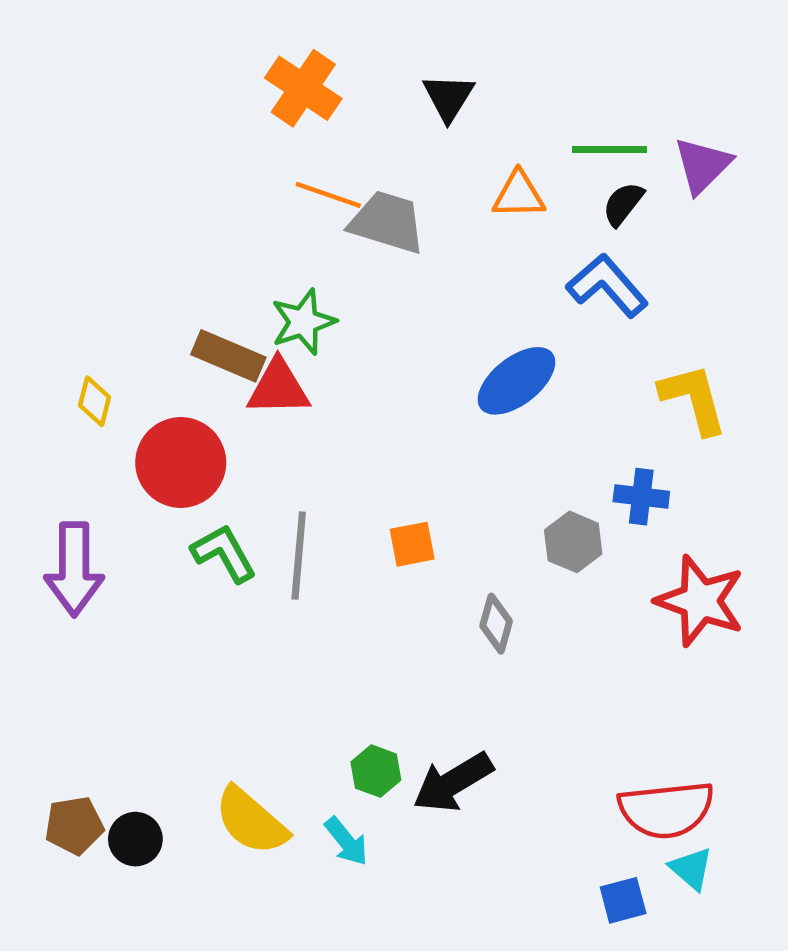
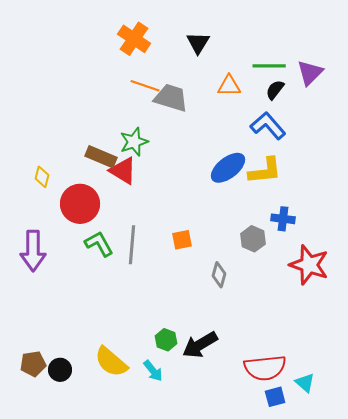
red triangle: (278, 388) -> (123, 171), turned 32
yellow L-shape: (693, 399) -> (265, 171), moved, turned 99
red semicircle: (666, 810) -> (265, 368), moved

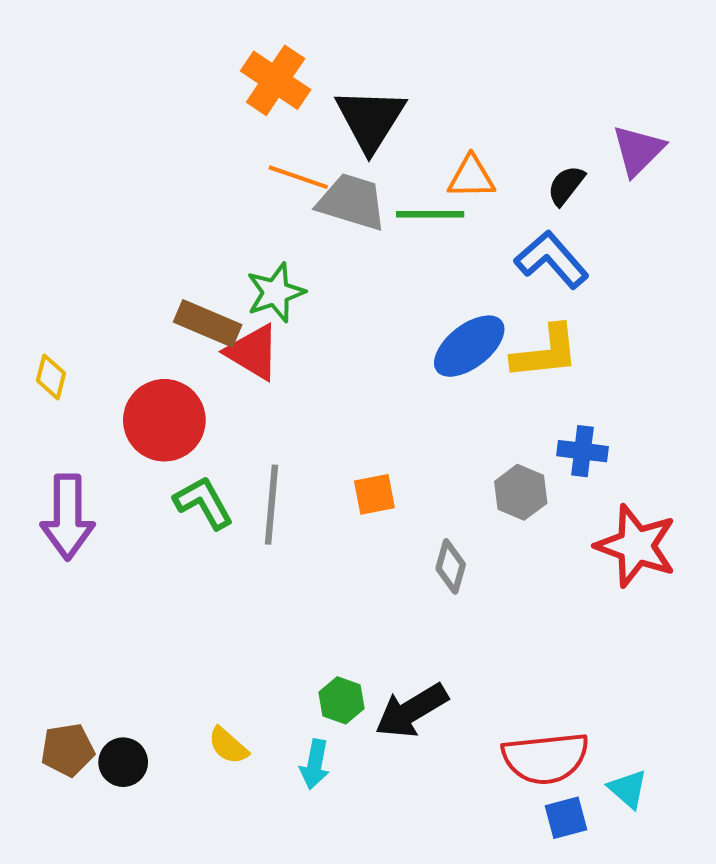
black triangle: (198, 43) -> (370, 119), moved, size x1.5
green line: (269, 66) -> (430, 214), moved
yellow diamond: (42, 177) -> (51, 377), moved
yellow semicircle: (111, 362) -> (228, 746), size x0.6
cyan arrow: (153, 371) -> (315, 764), turned 50

